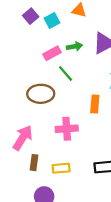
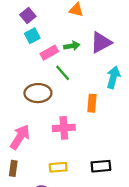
cyan square: (52, 21) -> (32, 36), moved
brown rectangle: (34, 163) -> (13, 168), moved

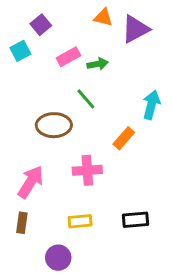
cyan square: (32, 36) -> (20, 51), moved
purple triangle: (101, 42) -> (135, 29), moved
pink rectangle: (49, 53) -> (68, 57), moved
orange rectangle: (92, 103) -> (124, 138), turned 36

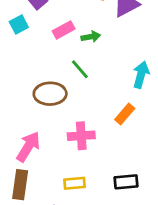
orange rectangle: (124, 138) -> (125, 114), moved
brown rectangle: (22, 223) -> (20, 185), size x1.5

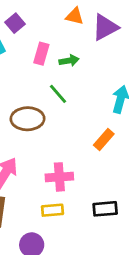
pink rectangle: (64, 30) -> (41, 54), turned -45
pink cross: (81, 136) -> (59, 177), moved

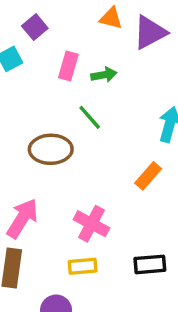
pink cross: (59, 177) -> (91, 224), turned 32

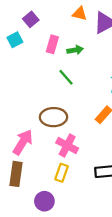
brown ellipse: (51, 149) -> (54, 117), moved
yellow rectangle: (83, 266) -> (61, 173), turned -66

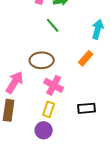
purple circle: (44, 201) -> (44, 130), moved

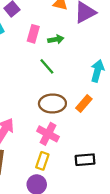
brown ellipse: (42, 60) -> (52, 104), moved

